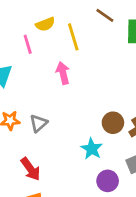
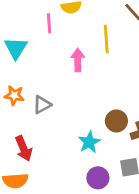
yellow line: (73, 37) -> (106, 39), moved

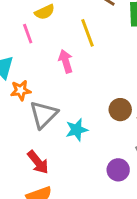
orange star: (14, 95) -> (21, 90), moved
gray triangle: (42, 105) -> (44, 115), size x1.5
cyan star: (89, 142) -> (77, 130), moved, turned 30

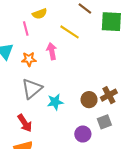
yellow line: (87, 33) -> (70, 32), turned -42
orange star: (21, 90) -> (29, 59), moved
brown circle: (120, 110) -> (89, 100), moved

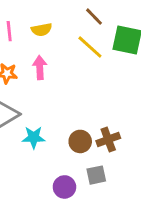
yellow semicircle: (40, 14) -> (42, 30), moved
yellow line: (70, 32) -> (90, 47), moved

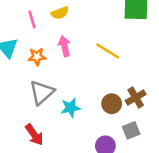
yellow line: (90, 47) -> (108, 51), moved

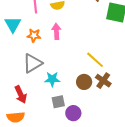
yellow line: (108, 51) -> (95, 60), moved
brown cross: (136, 97) -> (103, 81), turned -35
gray square: (131, 130) -> (58, 102), moved

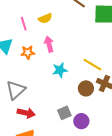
gray triangle: (32, 63) -> (16, 90), moved
cyan star: (52, 79) -> (60, 70), moved
red arrow: (21, 94) -> (26, 113), turned -42

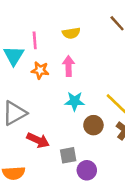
pink line: (24, 24) -> (35, 40), moved
brown circle: (86, 88) -> (93, 125), moved
red arrow: (26, 113) -> (38, 140), moved

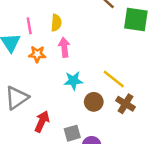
yellow semicircle: (71, 33) -> (56, 23), moved, turned -70
red arrow: (38, 140) -> (42, 122), turned -85

